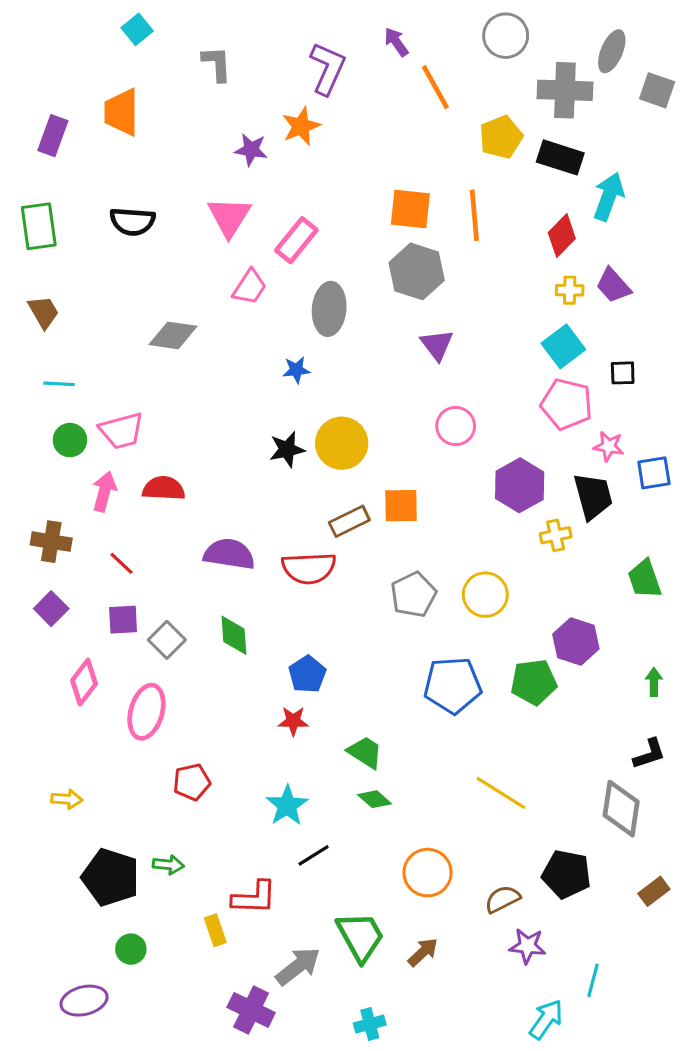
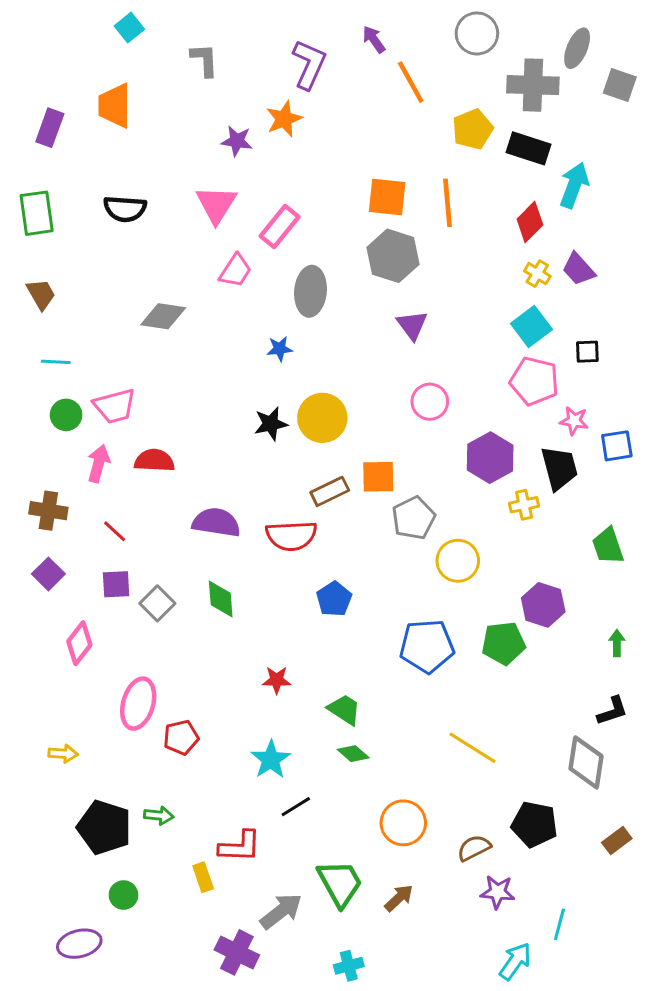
yellow cross: (570, 290) -> (537, 274), turned 30
gray pentagon: (413, 595) -> (414, 518), moved
blue pentagon: (307, 674) -> (334, 599), moved
pink ellipse: (146, 712) -> (138, 704), moved

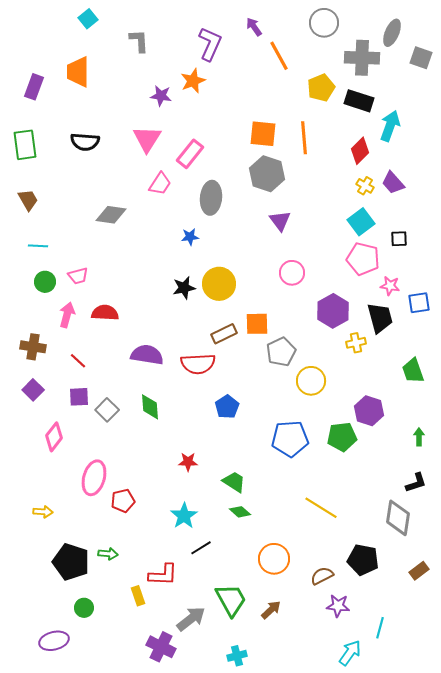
pink trapezoid: (115, 406) -> (78, 276), size x0.7

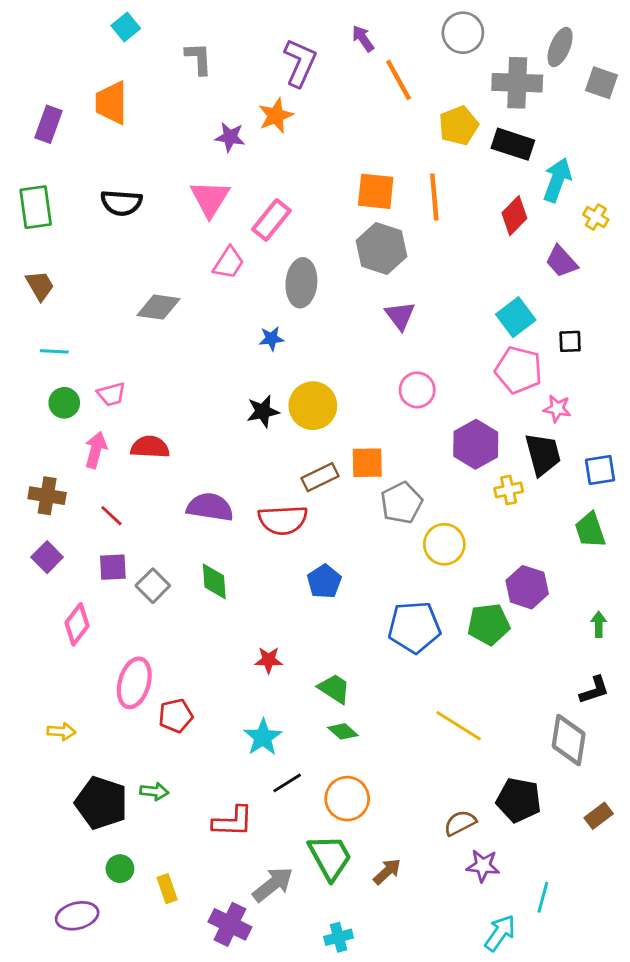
yellow cross: (365, 186) -> (596, 217), moved
blue square: (419, 303) -> (600, 470), moved
orange circle: (274, 559) -> (347, 799), moved
yellow rectangle: (138, 596) -> (167, 889), moved

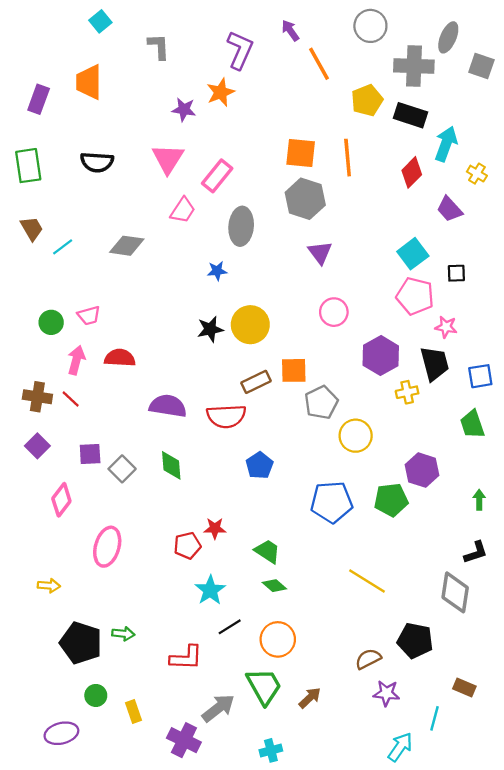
cyan line: (54, 351) -> (63, 247), moved, turned -40
red line: (111, 516) -> (71, 399), moved
red pentagon: (176, 716) -> (187, 546), moved
brown rectangle: (599, 816) -> (464, 687), moved, turned 60

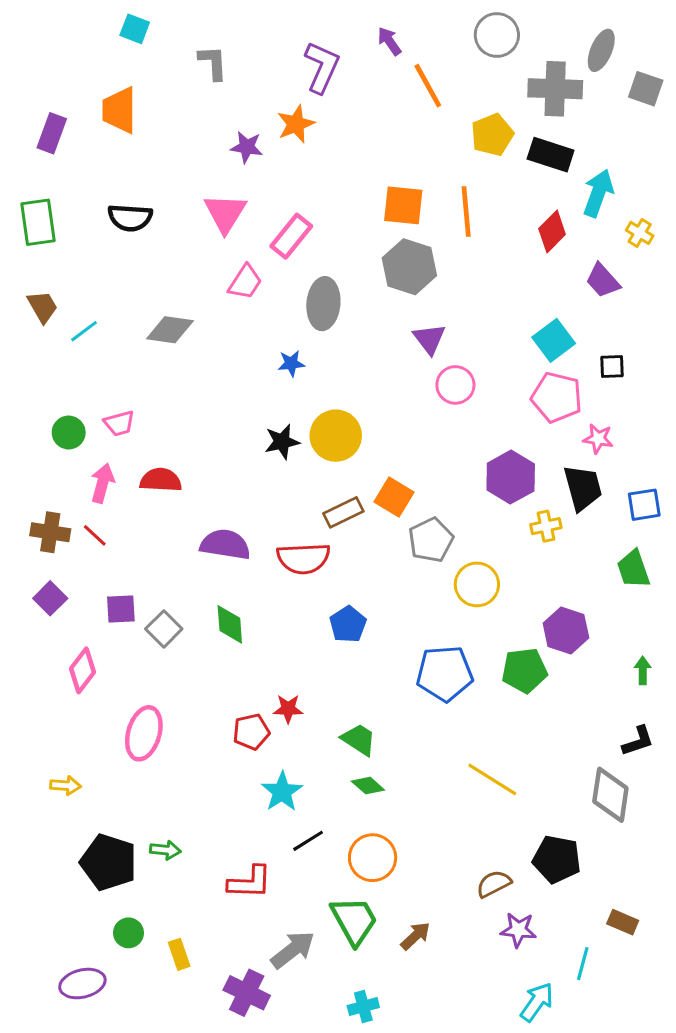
cyan square: (100, 21) -> (135, 29), turned -30
pink circle: (334, 312) -> (455, 385), moved
orange square: (294, 370) -> (394, 497), turned 32

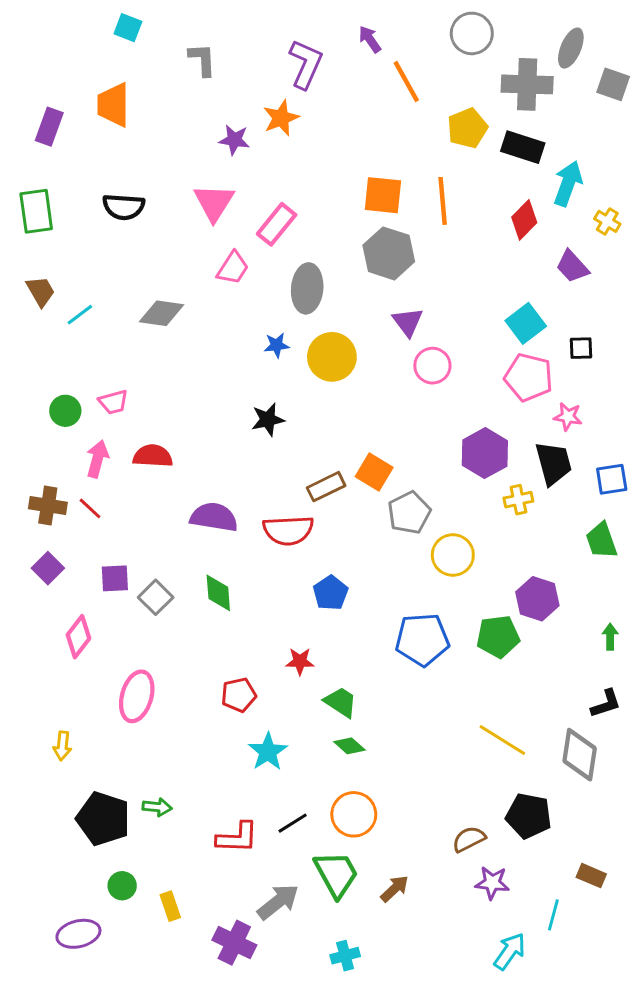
yellow circle: (336, 436) -> (332, 357), moved
red star: (288, 709) -> (300, 661), moved
yellow line: (492, 779) -> (502, 740), moved
yellow arrow: (66, 786) -> (62, 746), turned 92
black line: (308, 841) -> (293, 823), moved

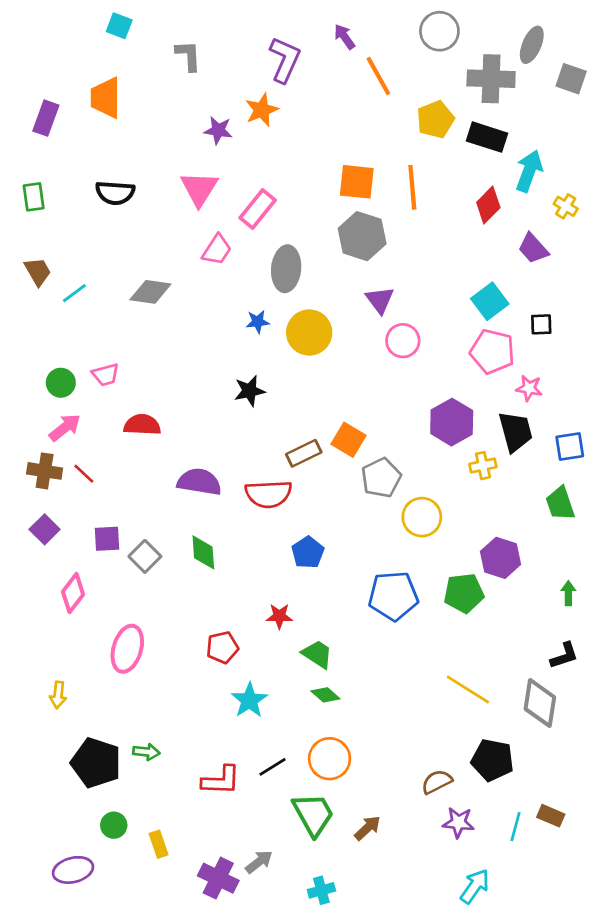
green rectangle: (36, 211) -> (34, 197), size x0.7
pink arrow: (97, 459) -> (65, 428), moved, turned 36
gray arrow: (278, 902) -> (259, 862), moved, size x0.7
cyan line: (553, 915) -> (515, 827), moved

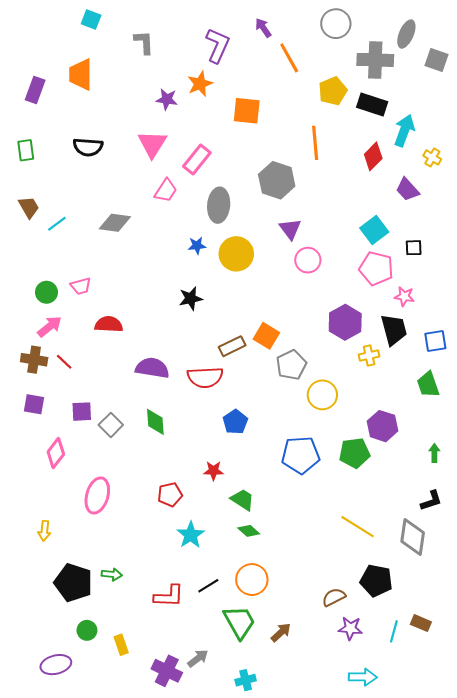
orange square: (357, 182) -> (247, 111), moved
purple square: (45, 529) -> (34, 404), turned -35
cyan arrow: (475, 886) -> (363, 677), turned 56

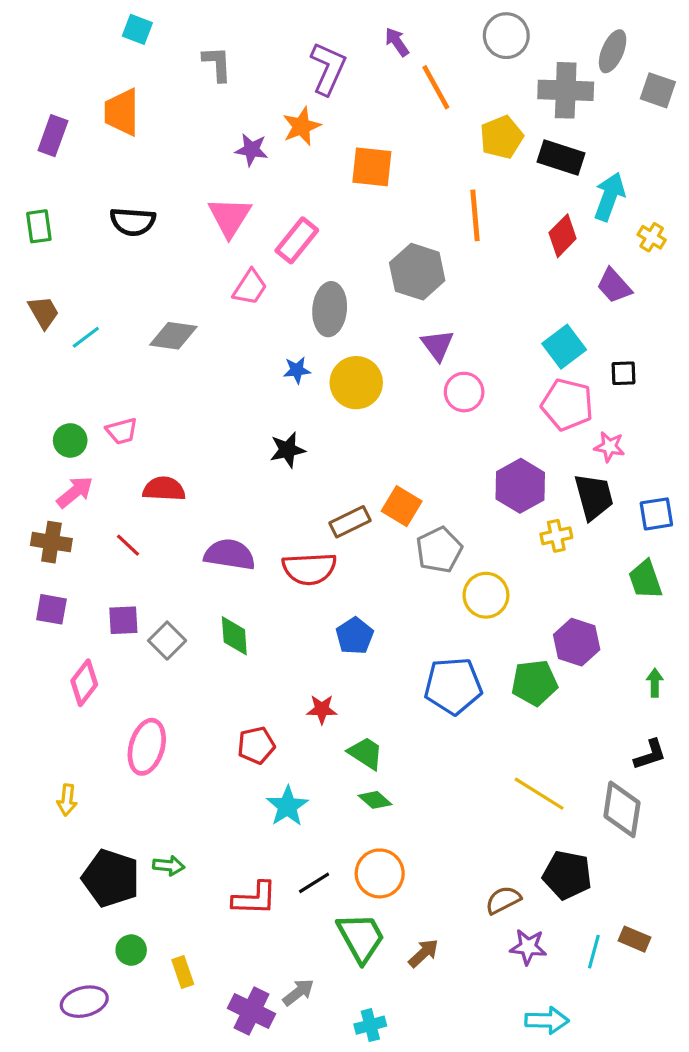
red line: (64, 362) -> (128, 545), moved

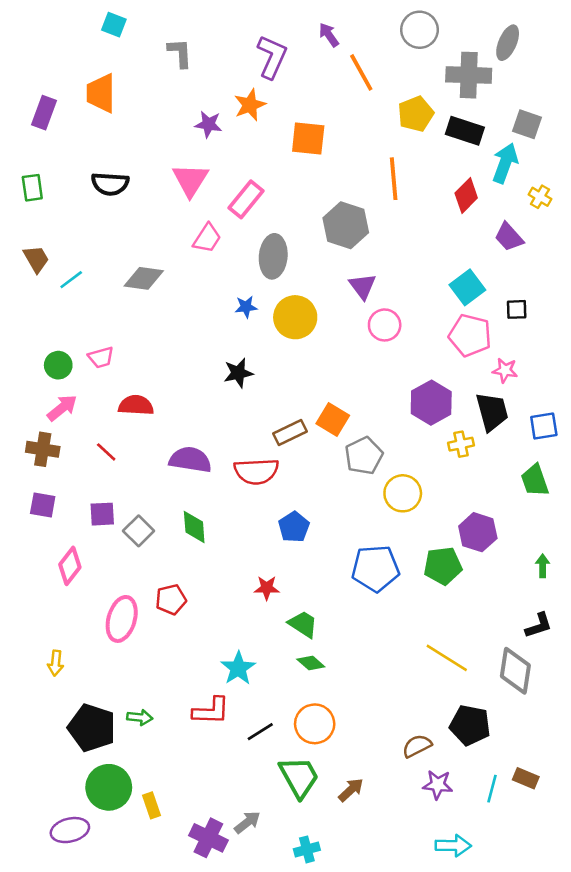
gray square: (658, 90) -> (527, 124), moved
red pentagon: (256, 745) -> (171, 600), moved
red L-shape: (255, 898) -> (211, 711), moved
green circle: (131, 950) -> (109, 787), size x1.8

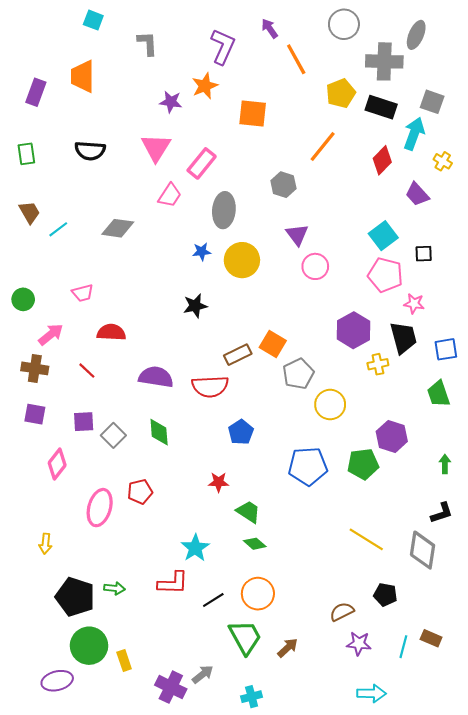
orange line: (394, 179) -> (323, 146), turned 44
gray hexagon: (346, 225) -> (283, 185), size x0.7
green circle: (58, 365) -> (23, 299), moved
black pentagon: (470, 725) -> (385, 595), size x0.7

